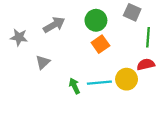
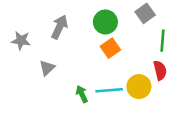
gray square: (132, 12) -> (145, 13), turned 30
gray arrow: (54, 25) -> (59, 27), turned -35
red semicircle: (146, 64) -> (160, 70), turned 90

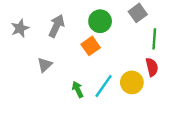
gray star: (21, 41) -> (20, 28), moved, turned -30
orange square: (110, 48) -> (91, 46), moved
cyan line: (109, 90) -> (104, 86), turned -50

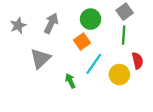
green line: (154, 39) -> (124, 35), moved
gray triangle: (45, 65) -> (40, 59), size x1.5
cyan line: (104, 86) -> (94, 64), moved

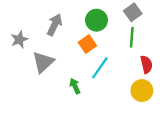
gray star: (18, 25) -> (19, 39), moved
yellow circle: (119, 75) -> (142, 91), moved

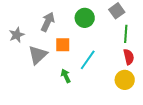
green line: (132, 37) -> (126, 34), moved
orange square: (87, 44) -> (63, 45), moved, turned 35

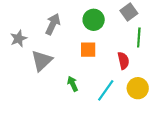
orange square: (63, 45) -> (88, 50), moved
red semicircle: (129, 57) -> (123, 61), moved
cyan line: (88, 60) -> (106, 90), moved

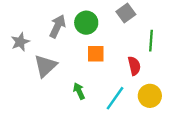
gray square: (129, 12) -> (126, 13), moved
green circle: (94, 20) -> (86, 23), moved

